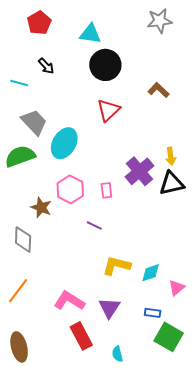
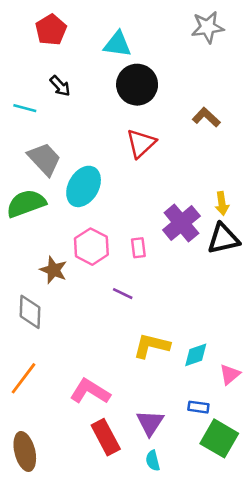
purple triangle: (109, 308) -> (150, 423), moved

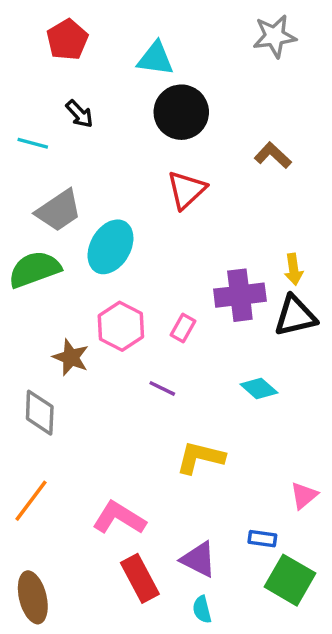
gray trapezoid: (44, 159) -> (59, 211), turned 99
purple cross: (181, 223) -> (240, 295), turned 33
pink rectangle: (138, 248) -> (183, 328), turned 36
cyan diamond: (196, 355) -> (259, 388), moved, turned 60
purple triangle: (150, 423) -> (199, 559), turned -36

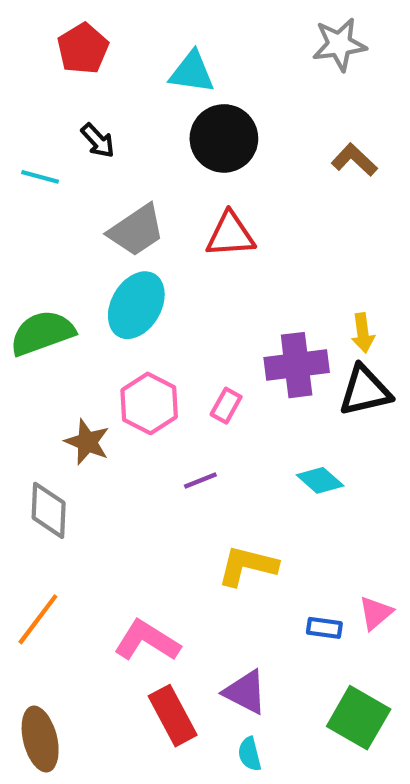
brown L-shape: (273, 155) -> (354, 160), moved
red triangle: (186, 190) -> (230, 235), turned 39
gray trapezoid: (59, 211) -> (136, 230), moved
purple line: (162, 388) -> (200, 480), turned -48
blue rectangle: (262, 539) -> (324, 628), moved

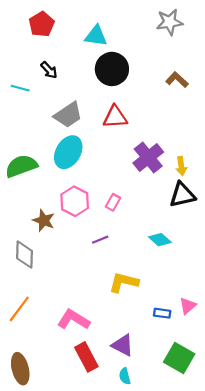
purple cross: (297, 365) -> (148, 158), moved, turned -32

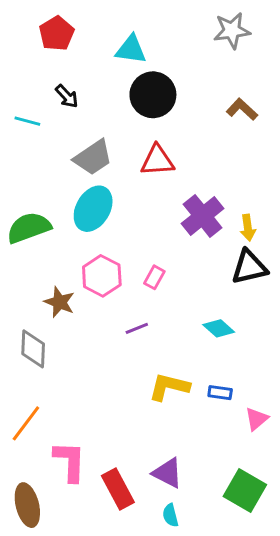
blue rectangle: (162, 313) -> (220, 393), moved
pink L-shape: (74, 320) -> (70, 461), moved, turned 60

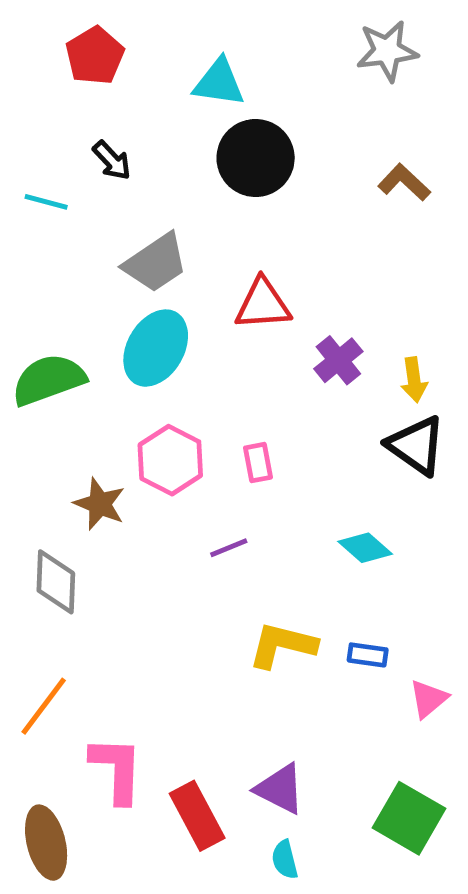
red triangle: (157, 160) -> (263, 304), moved
purple cross: (203, 216) -> (338, 360), size x0.7
black triangle: (249, 267) -> (416, 445), turned 48
pink rectangle: (154, 277) -> (258, 463), turned -40

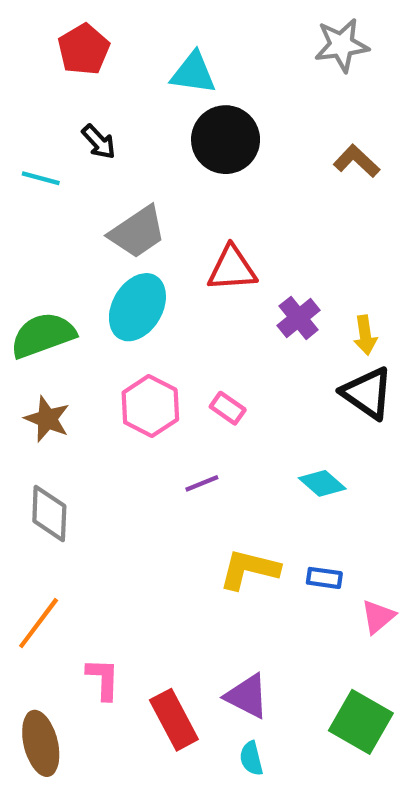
pink rectangle: (258, 463) -> (228, 408), turned -44
brown star: (100, 504) -> (47, 419), moved
pink L-shape: (117, 769) -> (103, 679), size x0.7

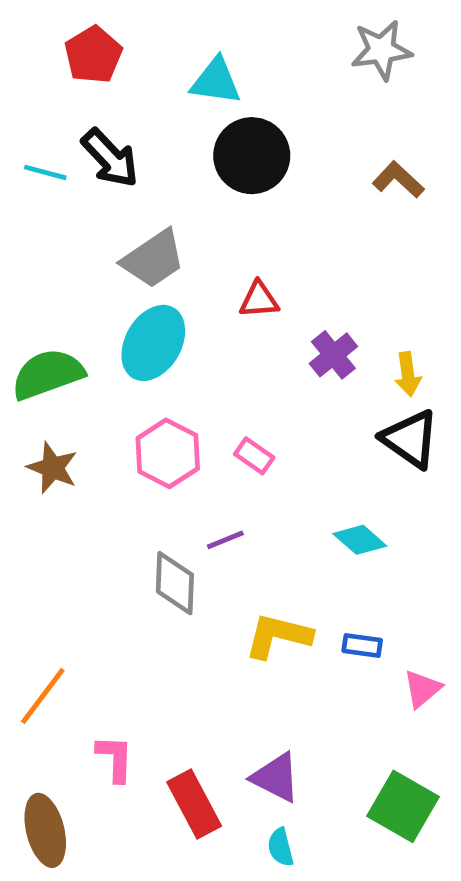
black arrow: (99, 142) -> (110, 158), size x1.5
cyan line: (41, 178) -> (45, 172), moved
red triangle: (232, 269) -> (259, 300), size x0.7
gray diamond: (49, 513) -> (175, 583), moved

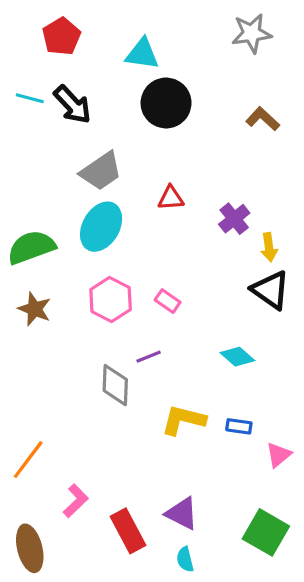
cyan line: (45, 172) -> (30, 98), moved
purple cross: (333, 355) -> (234, 219), moved
pink L-shape: (115, 758) -> (76, 501), turned 44

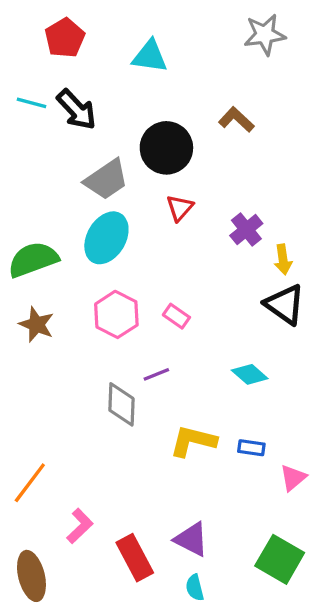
black circle: (166, 103) -> (166, 148), moved
brown L-shape: (263, 119) -> (236, 120), moved
red triangle: (171, 198) -> (180, 208), turned -44

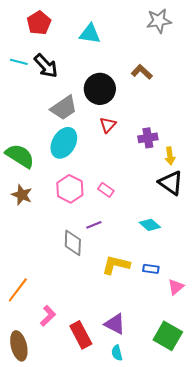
purple cross: (246, 229) -> (148, 138), turned 30
green semicircle: (33, 259) -> (20, 156), turned 52

